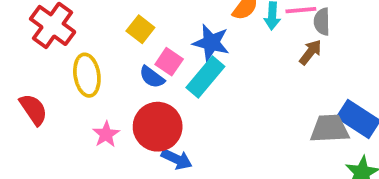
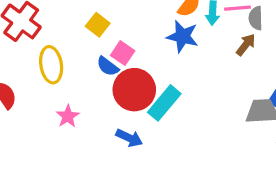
blue star: (211, 43) -> (183, 36), moved
cyan rectangle: (205, 77) -> (164, 103), moved
red circle: (158, 127) -> (134, 90), moved

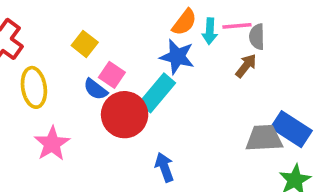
cyan rectangle: (164, 103) -> (157, 93), moved
pink star: (68, 116) -> (52, 144), size x1.4
blue arrow: (129, 138) -> (164, 167), moved, turned -135

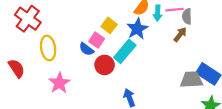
yellow square: (85, 44) -> (109, 25), moved
blue star: (177, 57) -> (137, 29), turned 30
red circle: (125, 115) -> (105, 65), size x0.7

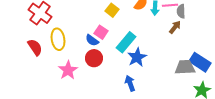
yellow square: (109, 25) -> (112, 10), moved
blue star: (137, 29) -> (137, 57), moved
red circle: (105, 65) -> (94, 58), moved
red semicircle: (16, 68) -> (35, 47), moved

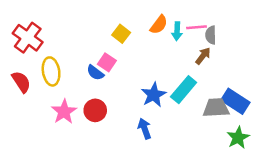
cyan rectangle: (126, 42) -> (184, 90), moved
red circle: (94, 58) -> (95, 110), moved

